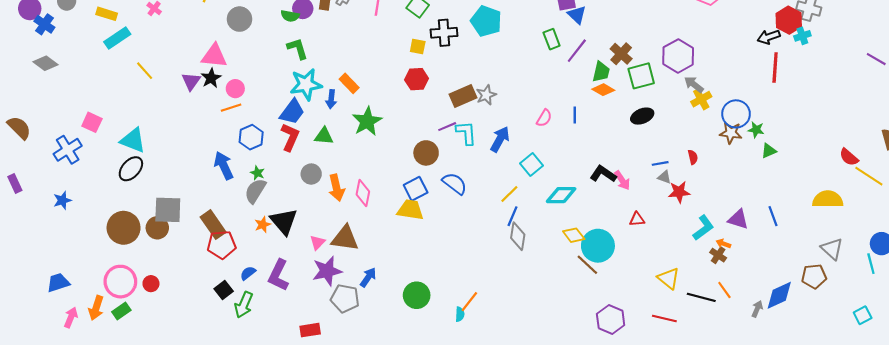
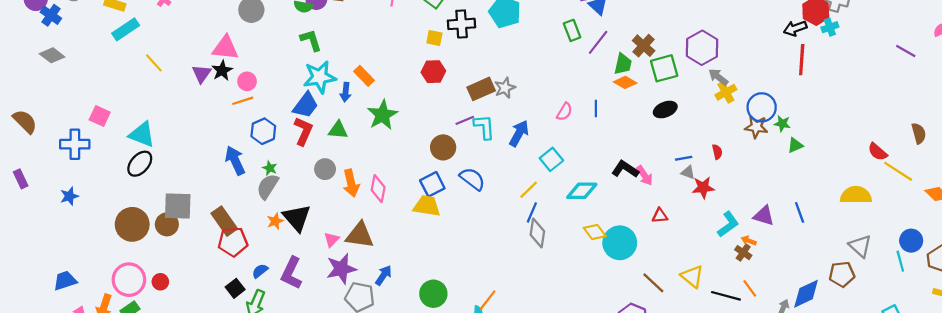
blue cross: (68, 150) -> (75, 144), turned 32
brown line: (587, 265) -> (653, 283), moved

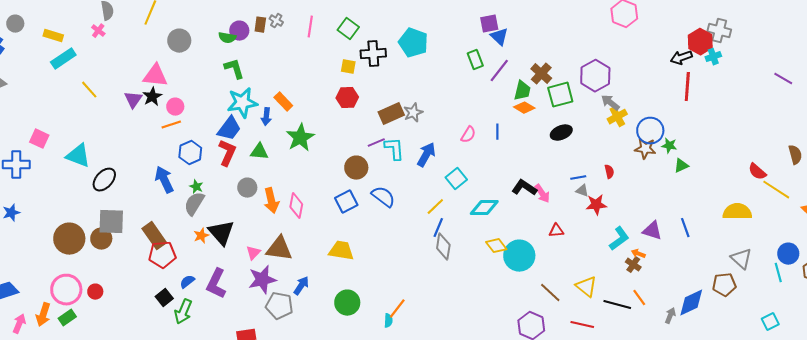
black ellipse: (140, 164) -> (104, 180), moved
yellow trapezoid: (427, 206) -> (341, 251), moved

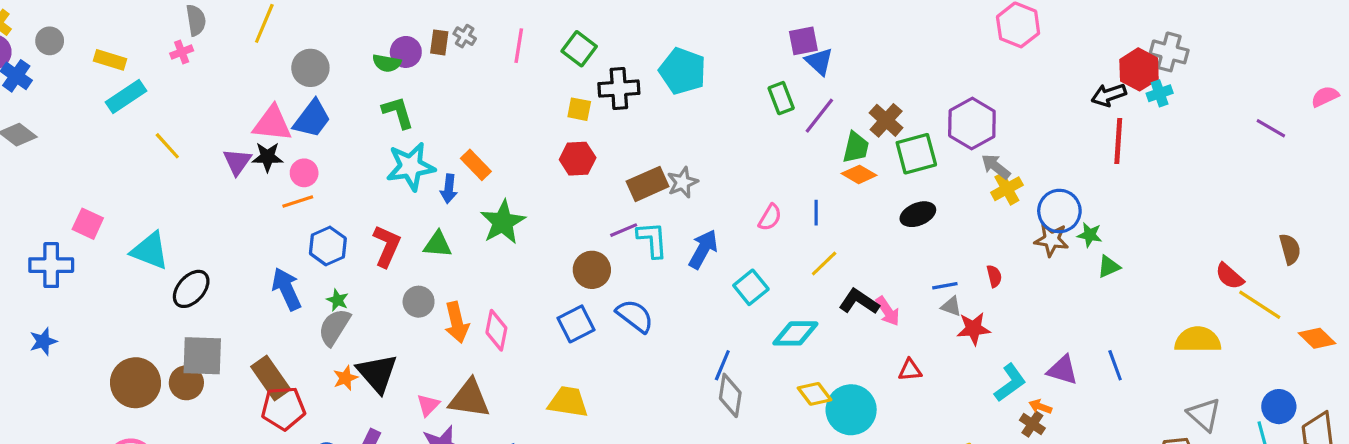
pink cross: (98, 31) -> (182, 52), turned 32
black star: (152, 97) -> (267, 157), turned 30
blue trapezoid: (229, 129) -> (312, 119), moved
yellow line: (435, 207) -> (824, 263), moved

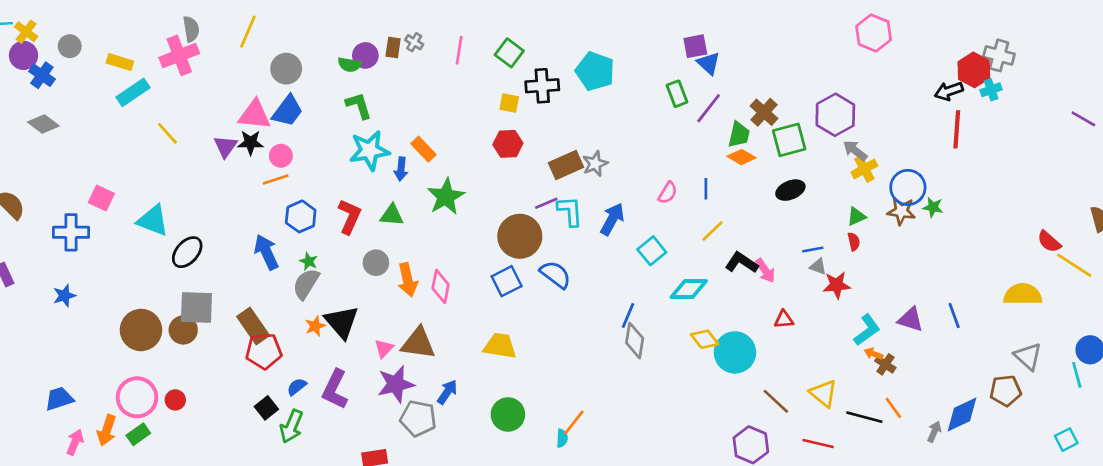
pink cross: (182, 52) -> (179, 55), size x2.0
green triangle: (1109, 267) -> (856, 216), moved
brown circle: (592, 270) -> (520, 236), size x1.4
orange arrow: (1040, 407) -> (874, 354), moved

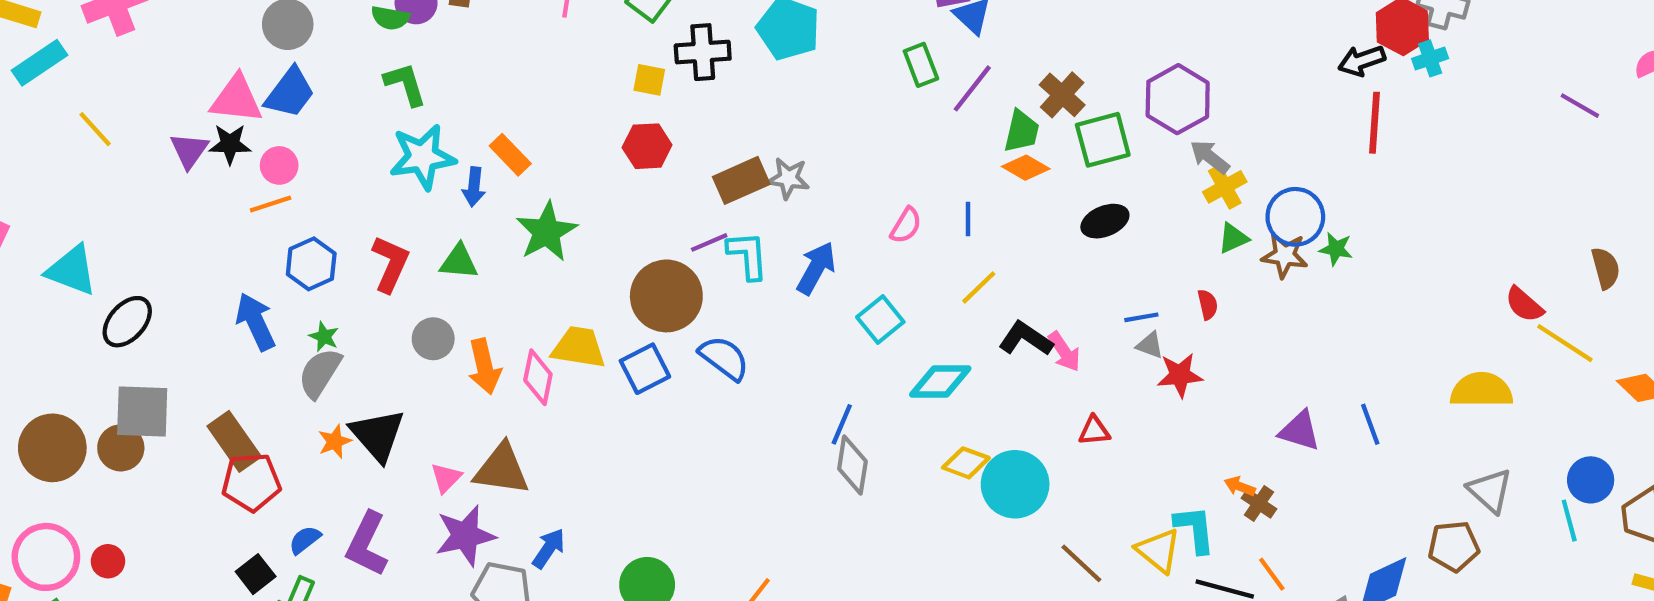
gray star: (595, 164) -> (788, 178), turned 30
green triangle: (856, 216) -> (1233, 238), moved
cyan L-shape: (867, 330) -> (1195, 529), moved, turned -60
yellow diamond: (705, 339) -> (966, 463), turned -32
yellow trapezoid: (500, 346) -> (579, 347), moved

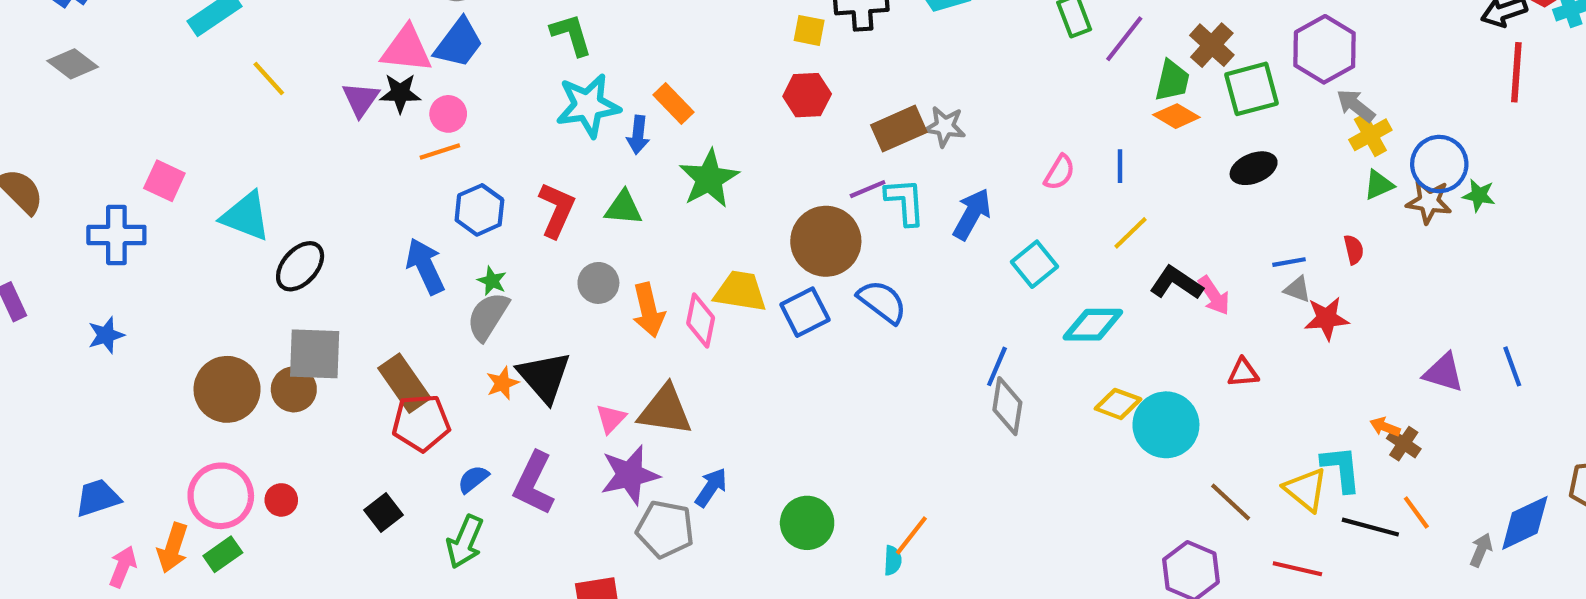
black square: (256, 574) -> (384, 512), moved

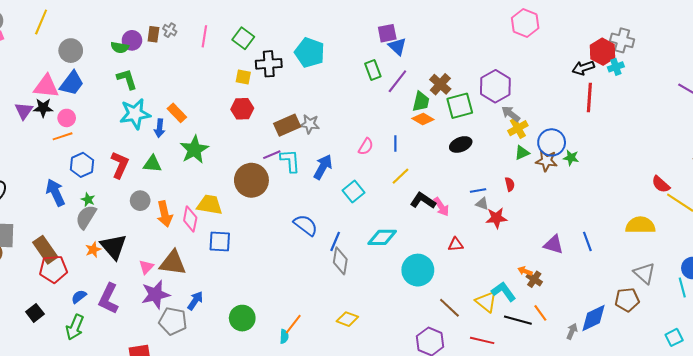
blue semicircle: (882, 302) -> (306, 225), moved
blue square: (805, 312) -> (220, 241), moved, turned 30
cyan diamond: (1093, 325) -> (382, 237), moved
yellow diamond: (1118, 404) -> (347, 319), moved
cyan L-shape: (1341, 469) -> (504, 291), turned -30

